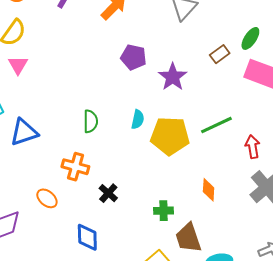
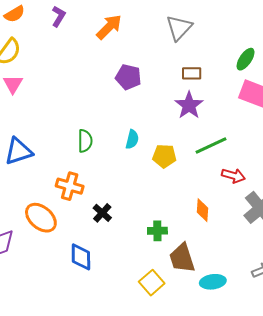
brown rectangle: (220, 54) -> (192, 73), moved, turned 36
purple star: (173, 77) -> (189, 105), moved
yellow pentagon: (170, 136) -> (164, 156), size x0.6
red arrow: (253, 147) -> (233, 176), moved, turned 115
orange ellipse: (47, 198) -> (41, 218), size x1.5

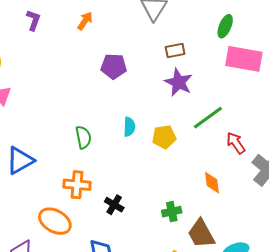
orange arrow: (109, 27) -> (85, 21), size x0.7
red arrow: (233, 176) -> (236, 143), turned -130

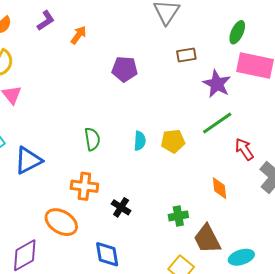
purple L-shape: (33, 20) -> (46, 21), turned 35
orange arrow: (85, 21) -> (79, 35), moved
purple star: (179, 82) -> (217, 84), moved
cyan semicircle: (129, 127) -> (140, 141), moved

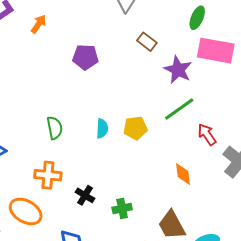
brown rectangle: (186, 55) -> (147, 42), turned 48
green cross: (178, 216) -> (122, 209), moved

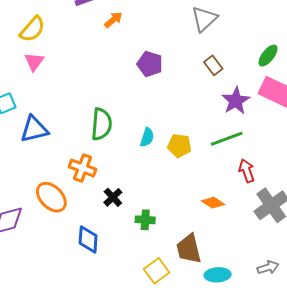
green semicircle: (55, 128) -> (101, 124), size x1.4
orange diamond: (183, 174) -> (213, 203), turned -65

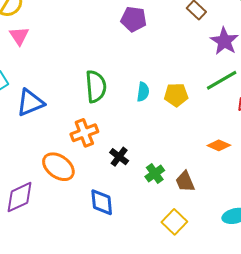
orange cross: (83, 168) -> (84, 133), turned -32
green cross: (145, 220) -> (155, 174), turned -30
brown trapezoid: (189, 249) -> (185, 182), moved, size x0.7

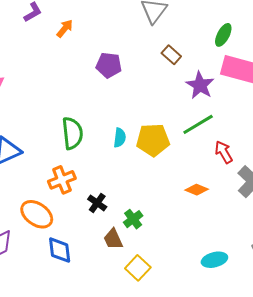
yellow pentagon: (176, 95) -> (153, 140), size x1.4
brown trapezoid: (185, 182) -> (113, 239), moved
blue diamond: (102, 202) -> (60, 250), moved
yellow square: (174, 222) -> (138, 268), moved

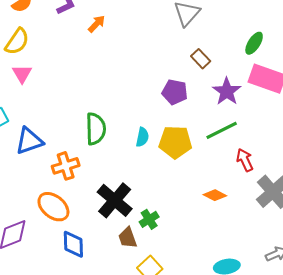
purple pentagon: (109, 65) -> (175, 92), moved
orange cross: (62, 180) -> (66, 166), moved
black cross: (97, 203) -> (115, 200), size x1.8

